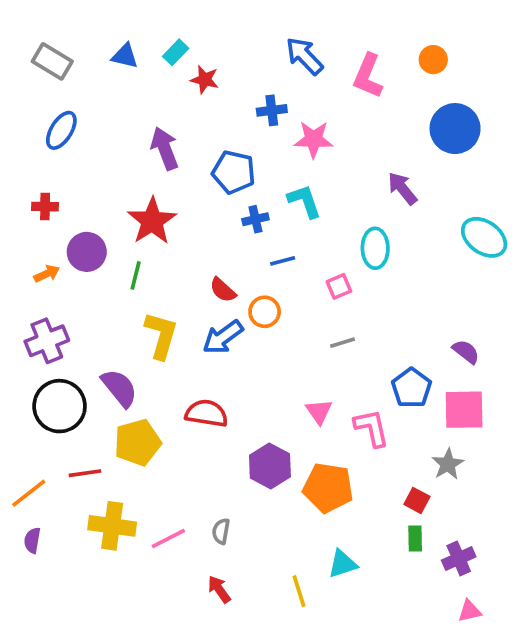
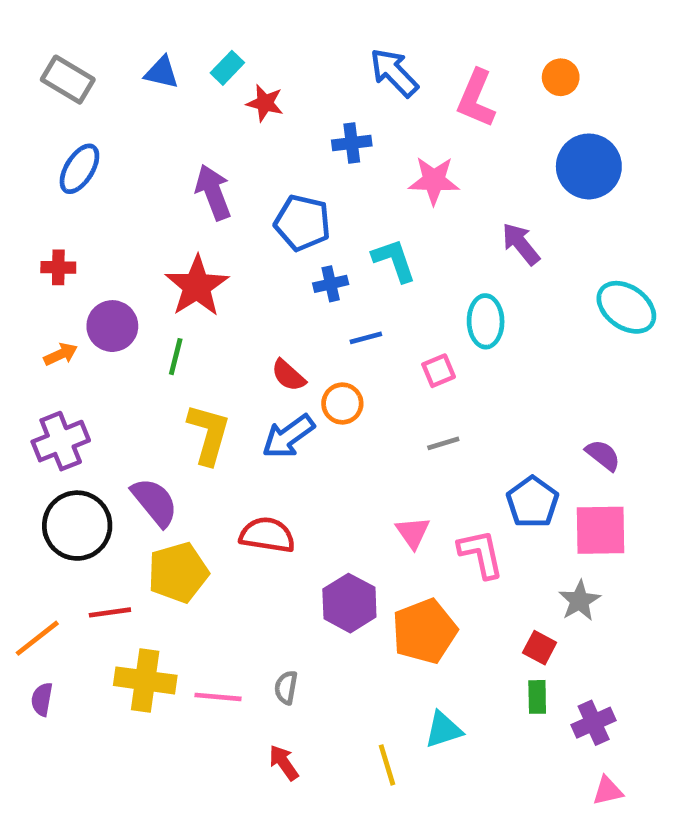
pink star: (314, 139) -> (434, 181), moved
orange pentagon: (328, 488) -> (425, 631), turned -30
pink line: (168, 539) -> (218, 697), turned 32

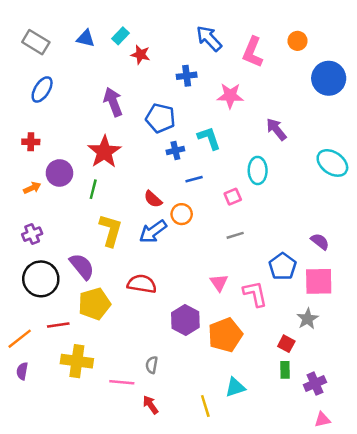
blue circle: (589, 166) -> (329, 78), moved
purple cross: (61, 441) -> (32, 234), size x0.7
pink line: (218, 697) -> (122, 382), moved

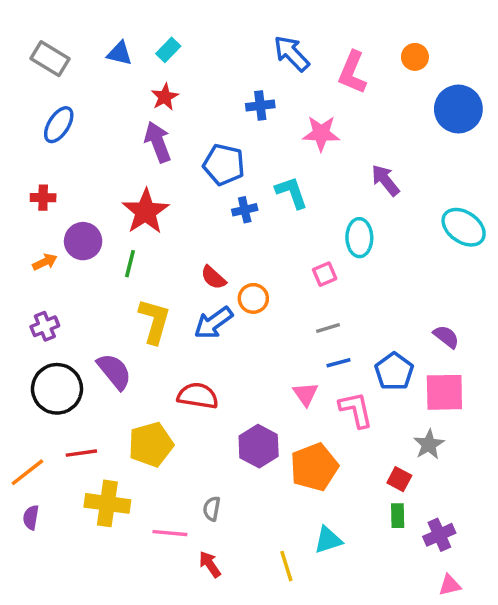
red star: (140, 55) -> (165, 97), moved, turned 30
blue line: (194, 179) -> (338, 363), moved
yellow pentagon: (94, 304) -> (151, 444), moved

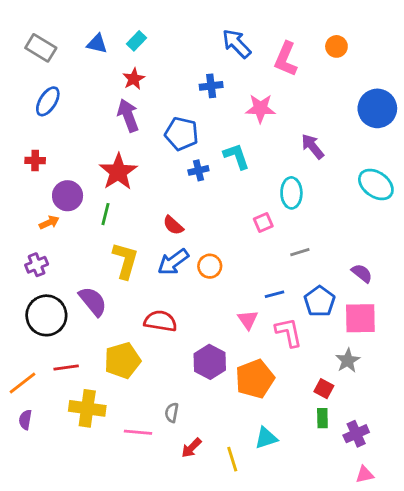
blue circle: (458, 109) -> (377, 108), moved
orange arrow: (45, 262) -> (49, 222), moved
orange circle: (253, 298) -> (210, 266), moved
gray line: (328, 328) -> (300, 252), moved
red arrow: (210, 564) -> (191, 448), moved, turned -100

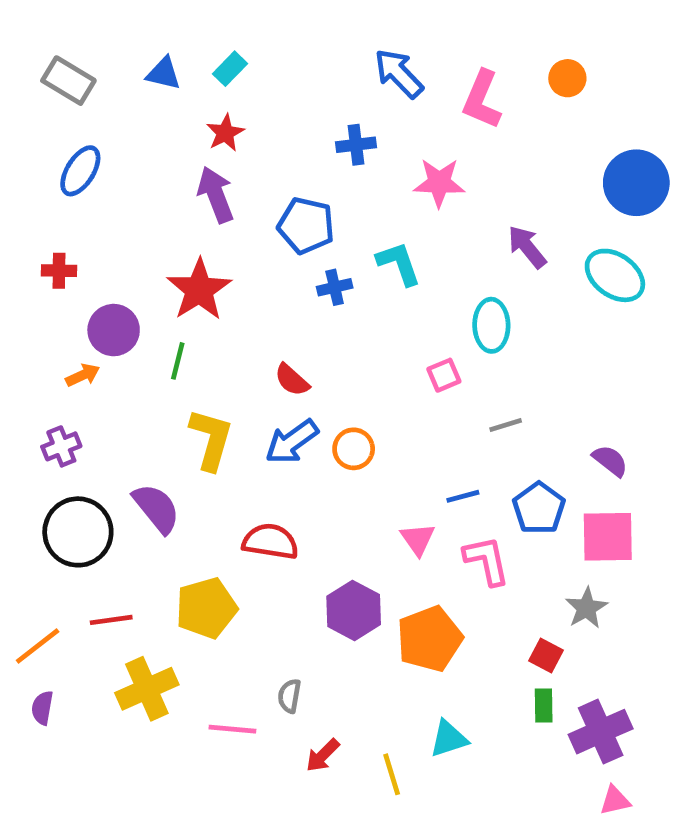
cyan ellipse: (376, 184) -> (615, 275), moved
yellow cross: (87, 408) -> (147, 689), turned -32
purple cross: (356, 434) -> (601, 732), size x1.4

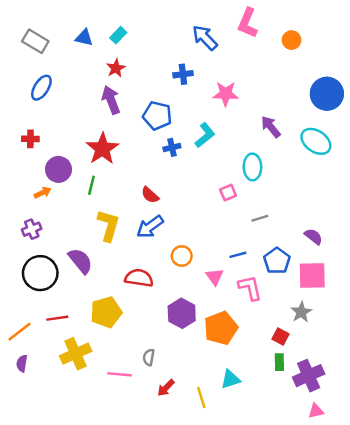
pink L-shape: (482, 100) -> (248, 23), moved
cyan L-shape: (399, 264) -> (205, 135), turned 70
orange circle: (354, 449) -> (182, 256), moved

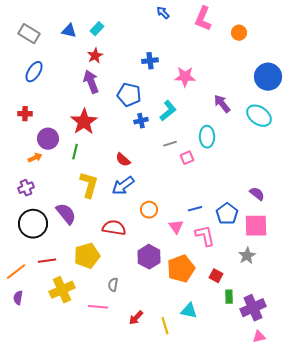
blue arrow: (205, 38) -> (163, 13), moved, size x0.6
gray line: (260, 218) -> (170, 144), moved
red square: (281, 337) -> (216, 276), moved
gray semicircle: (149, 357) -> (113, 285), moved
cyan triangle: (231, 379) -> (189, 311), turned 30

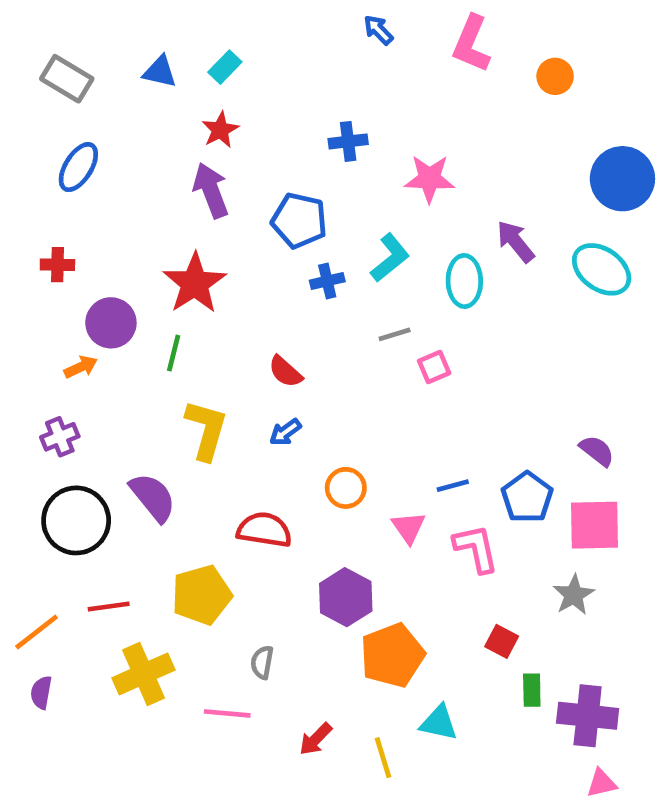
cyan ellipse: (207, 137) -> (464, 281), moved
blue arrow: (123, 186) -> (285, 432), size x0.6
orange pentagon: (181, 269) -> (392, 655), moved
purple cross: (253, 308) -> (588, 716), turned 30

